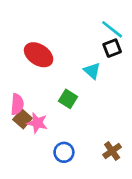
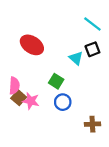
black square: (112, 48) -> (92, 49), moved
brown cross: (112, 151) -> (92, 124), turned 32
blue circle: (64, 152) -> (63, 102), moved

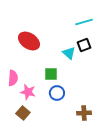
cyan line: (92, 24) -> (84, 22), turned -54
green square: (56, 81) -> (51, 74), turned -32
brown square: (19, 98) -> (23, 113), moved

